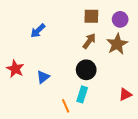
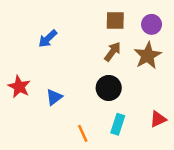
cyan rectangle: (82, 94) -> (118, 124), moved

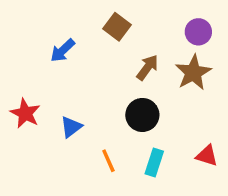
brown square: (115, 20) -> (117, 27), moved, turned 36
red triangle: (158, 119) -> (207, 156), turned 42
orange line: (83, 133) -> (108, 161), moved

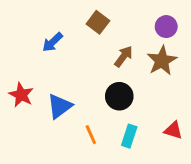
blue triangle: (71, 127) -> (60, 106), size x1.4

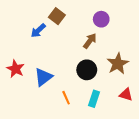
brown square: (98, 22) -> (57, 16), moved
purple circle: (166, 27) -> (101, 19), moved
brown star: (162, 61) -> (118, 64), moved

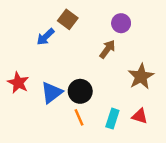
black circle: (87, 70) -> (80, 91), moved
red triangle: (126, 95) -> (140, 116), moved

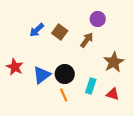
brown square: (68, 19) -> (60, 32), moved
cyan rectangle: (112, 119) -> (91, 86), moved

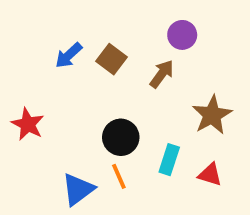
blue triangle: (42, 75) -> (78, 189), moved

